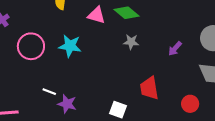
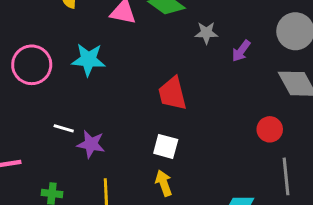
gray star: (131, 42) -> (206, 33), moved
red trapezoid: (149, 88) -> (172, 93), moved

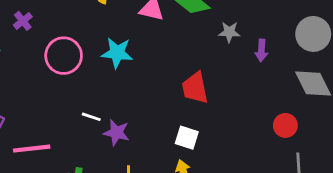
purple arrow: (241, 51) -> (261, 50), turned -35

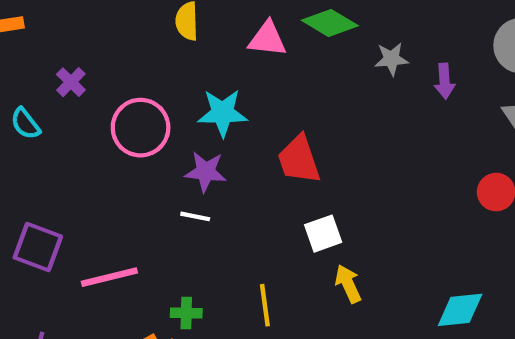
red trapezoid: (195, 88) -> (299, 160), moved
purple star: (116, 133) -> (206, 172), moved
white square: (187, 138) -> (323, 234), moved, turned -30

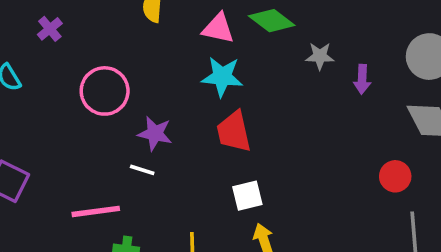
purple cross: (71, 82) -> (50, 29), moved
cyan star: (223, 113) -> (222, 77), moved
pink line: (109, 277) -> (96, 211), moved

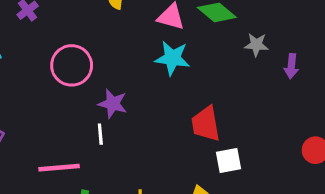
red trapezoid: (234, 132) -> (206, 124), moved
white line: (142, 170) -> (100, 134), turned 65
white square: (247, 196) -> (228, 161), moved

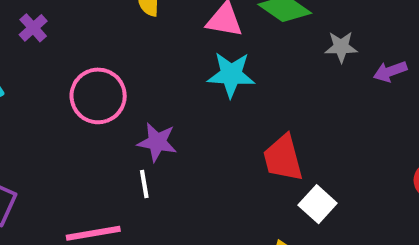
purple arrow: (291, 66) -> (390, 71), turned 70
white square: (228, 161) -> (318, 204), turned -32

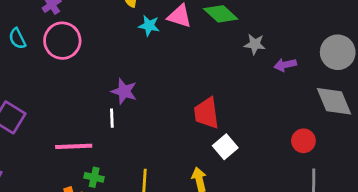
cyan star: (231, 75) -> (149, 26), moved, size x0.7
pink circle: (98, 96) -> (62, 41), moved

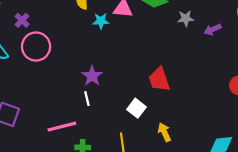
purple star: (124, 91) -> (92, 76), turned 30
white square: (225, 147) -> (137, 108), moved

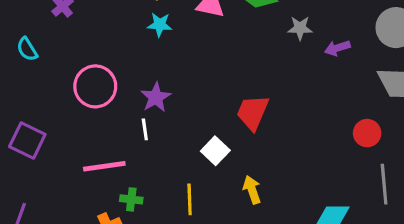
cyan star: (101, 21) -> (160, 25), moved
pink circle: (36, 47) -> (95, 86), moved
red trapezoid: (159, 79) -> (253, 113), turned 36

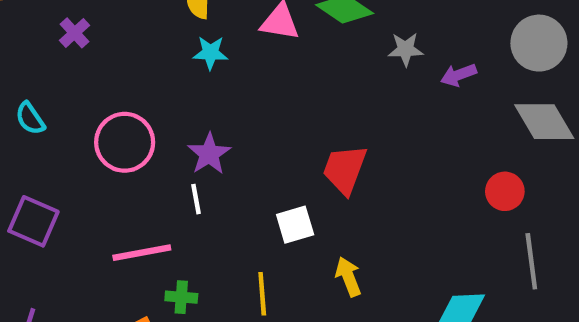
cyan semicircle: (27, 49) -> (30, 118), moved
white square: (215, 151) -> (295, 225), turned 32

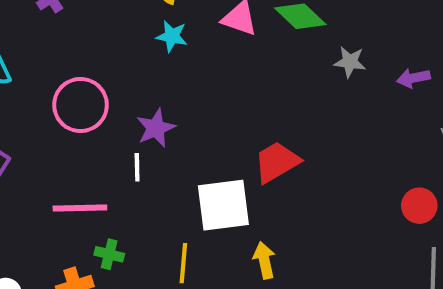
purple arrow: (459, 75) -> (413, 78), moved
red trapezoid: (345, 169) -> (277, 162), turned 30
white square: (295, 225) -> (223, 205), size x1.6

